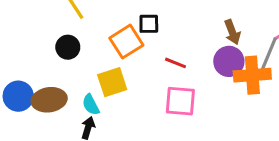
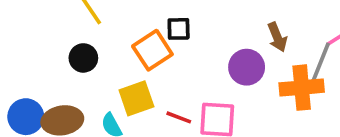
purple circle: (229, 61) -> (247, 67), moved
red line: (175, 63) -> (179, 117), moved

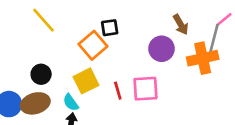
black circle: (83, 58) -> (41, 74), moved
red line: (179, 117) -> (118, 91), turned 60

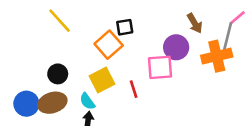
pink square: (145, 89) -> (160, 67), moved

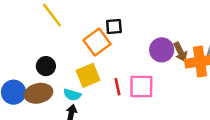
brown arrow: (195, 23) -> (180, 52), moved
pink square: (160, 67) -> (141, 87), moved
cyan semicircle: (87, 101) -> (72, 95), turned -42

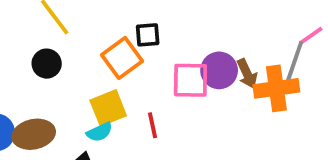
black circle: (46, 66) -> (47, 64), moved
pink square: (141, 87) -> (190, 80), moved
cyan semicircle: (72, 95) -> (100, 132), moved, turned -42

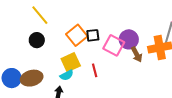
black square: (148, 35) -> (93, 35), moved
brown arrow: (247, 74) -> (137, 54), moved
pink square: (190, 80) -> (114, 45), turned 30

